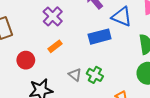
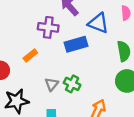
purple cross: (53, 16) -> (48, 27), moved, turned -36
gray triangle: (75, 75) -> (52, 84), turned 32

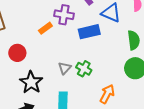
orange rectangle: (30, 55) -> (45, 28), moved
black star: (17, 101) -> (31, 82), turned -30

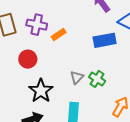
purple cross: (64, 15) -> (37, 25), moved

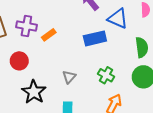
green cross: (97, 79) -> (106, 75), moved

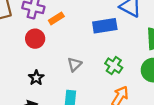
red circle: (19, 61) -> (35, 39), moved
black star: (34, 92) -> (36, 78), size x0.6

